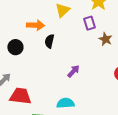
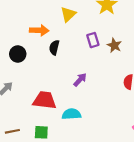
purple rectangle: (89, 23) -> (93, 40), moved
red trapezoid: (20, 96) -> (45, 100), moved

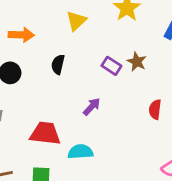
orange arrow: (39, 30) -> (21, 35), moved
purple rectangle: (93, 40) -> (111, 66), moved, turned -40

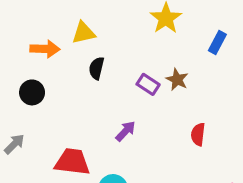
yellow triangle: (76, 21) -> (84, 33), moved, turned 30
black semicircle: (58, 64) -> (96, 68), moved

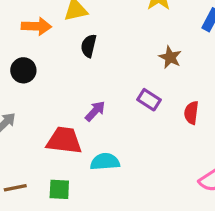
purple rectangle: (148, 84) -> (149, 100), moved
purple arrow: (126, 131) -> (95, 111), moved

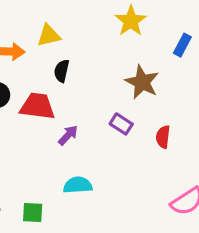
brown star: (170, 57) -> (142, 82), size x1.5
red trapezoid: (64, 140) -> (37, 106), moved

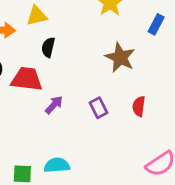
purple rectangle: (121, 124) -> (99, 108), moved, turned 30
cyan semicircle: (78, 185) -> (57, 165), moved

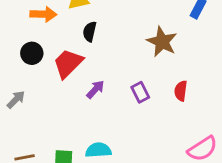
red trapezoid: (27, 79) -> (68, 63), turned -52

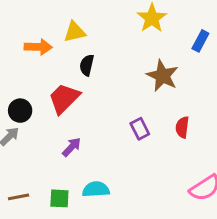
black circle: (32, 53) -> (20, 111), moved
purple arrow: (95, 89) -> (72, 147), moved

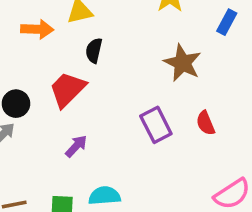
red semicircle: (182, 127) -> (206, 123), turned -30
purple rectangle: (140, 129) -> (156, 125), size x1.4

